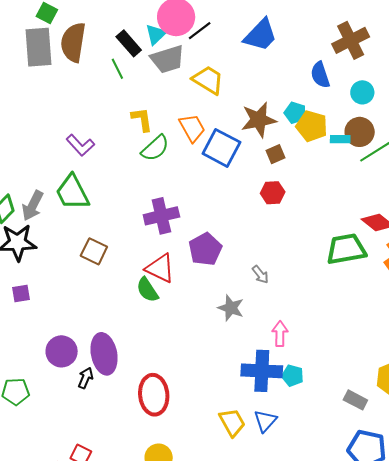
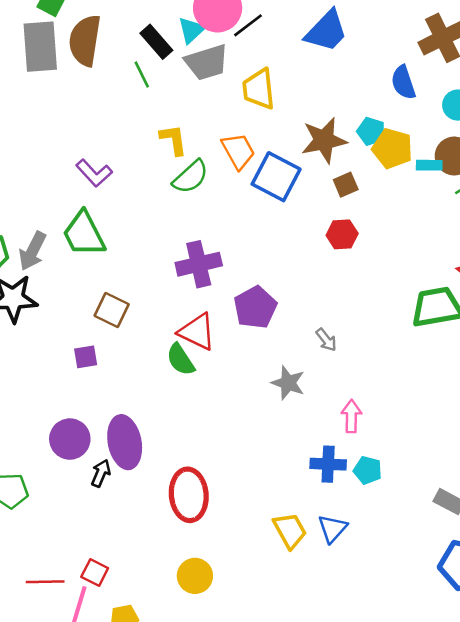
yellow trapezoid: (208, 80) -> (259, 89), turned -128
purple square: (21, 293) -> (86, 357), moved
blue cross: (262, 371) -> (328, 464), size x0.7

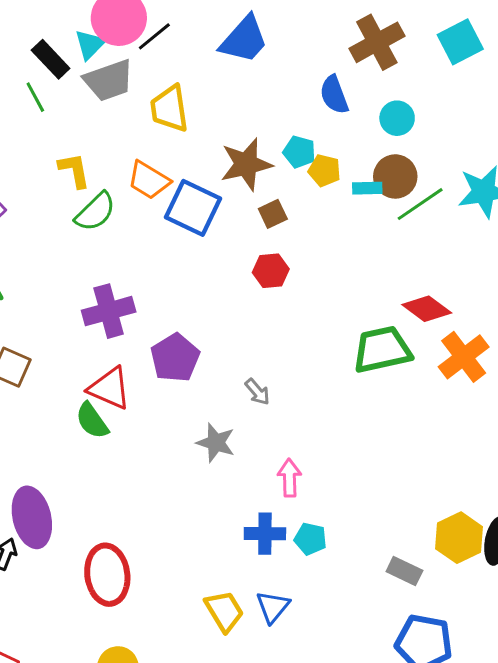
yellow pentagon: (392, 148) -> (324, 171), size x0.7
orange trapezoid: (238, 151) -> (149, 180), turned 153

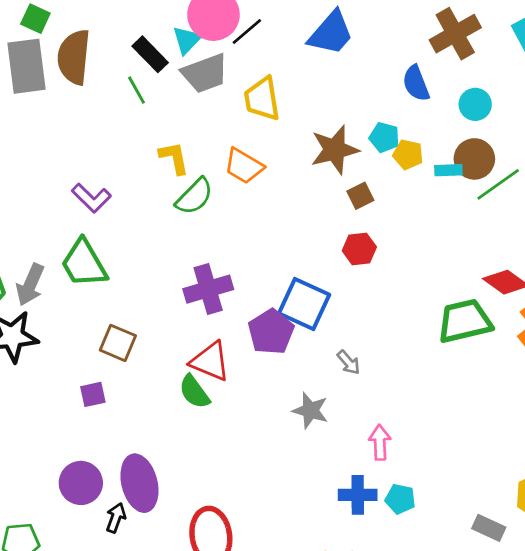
blue square: (193, 208) -> (304, 304), moved

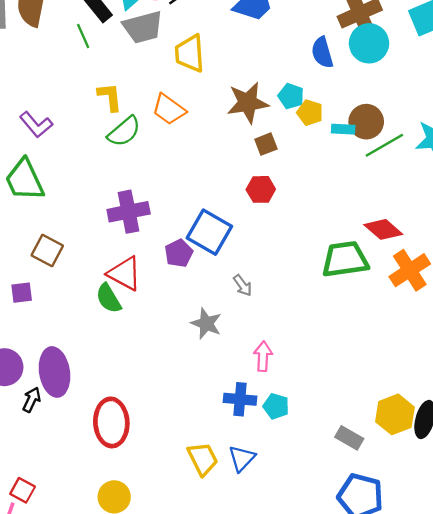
cyan circle: (475, 104) -> (369, 43), moved, size x1.4
purple pentagon: (271, 332) -> (179, 253), size x0.7

